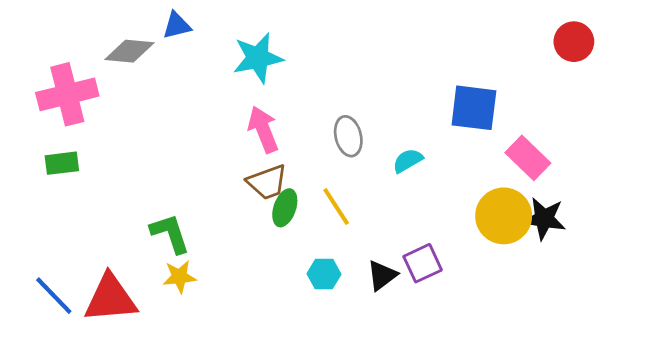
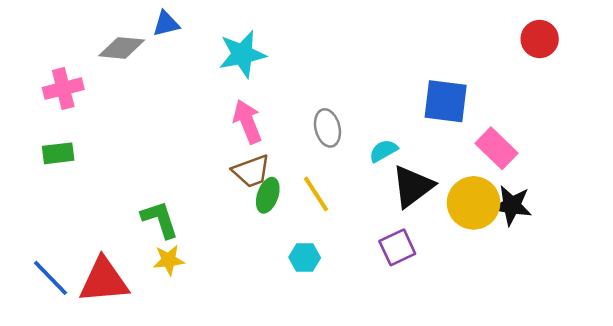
pink cross: (67, 94) -> (63, 89), size x0.7
black triangle: (382, 275) -> (413, 186), moved, size x1.5

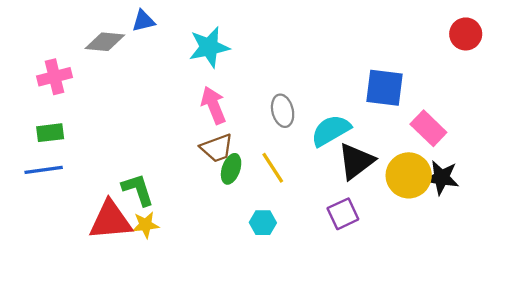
cyan semicircle: (383, 151) -> (331, 130), size x1.6
blue line: (50, 278) -> (44, 170), moved, turned -54
red triangle: (104, 280) -> (110, 220), moved

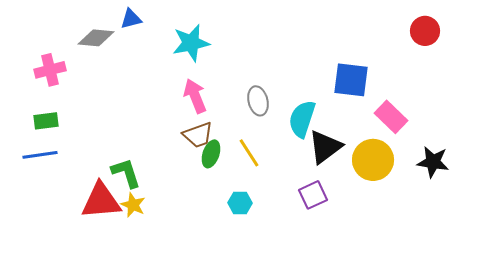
cyan semicircle: (331, 130) -> (302, 119), turned -42
black star: (442, 178) -> (433, 162), moved
yellow star: (146, 225) -> (133, 205), turned 30

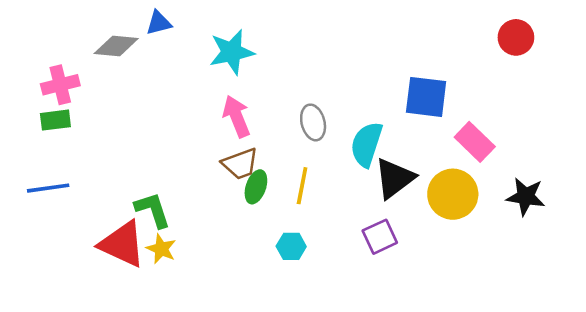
green rectangle: (46, 121) -> (55, 120), moved
yellow line: (249, 153) -> (302, 186), turned 44
red triangle: (101, 201) -> (122, 244), turned 30

